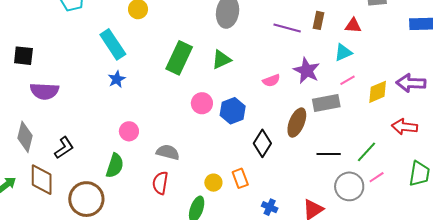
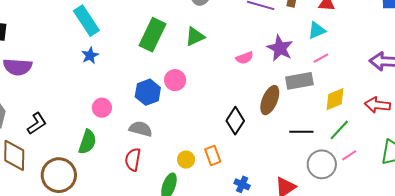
yellow diamond: (378, 92) -> (335, 99), moved
blue hexagon: (233, 111) -> (148, 92), moved

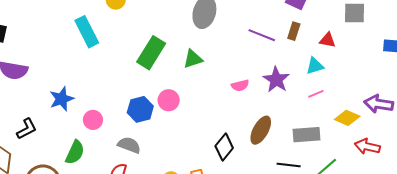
blue star: (90, 55) -> (62, 99), moved, size x1.4
gray rectangle: (299, 81) -> (307, 135), moved
yellow diamond: (335, 99) -> (347, 118), moved, turned 40

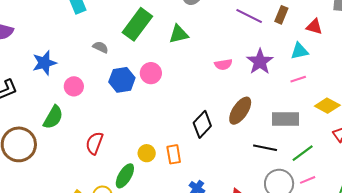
gray semicircle: (129, 145) -> (101, 47), moved, size x0.7

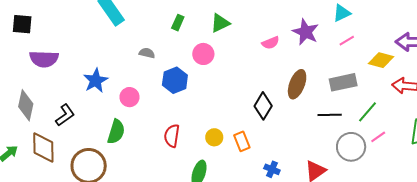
green rectangle: (137, 24) -> (178, 23), size x0.5
pink circle: (151, 73) -> (203, 54), moved
red semicircle: (94, 143) -> (172, 136), moved
yellow circle: (147, 153) -> (214, 137), moved

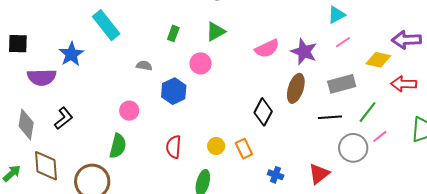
purple star: (306, 32) -> (304, 52), moved
pink semicircle: (271, 43) -> (267, 48), size x1.4
blue star: (96, 81) -> (71, 54), moved
black L-shape: (65, 115) -> (64, 118), moved

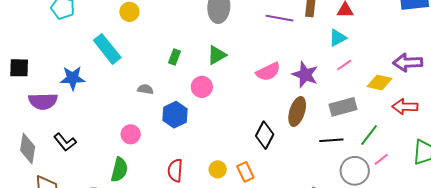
blue star: (71, 54) -> (73, 78), turned 30
black L-shape: (64, 118) -> (65, 142), turned 90

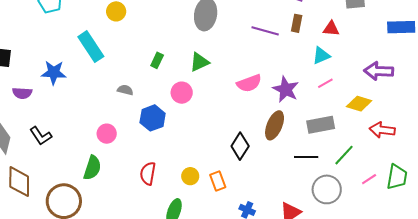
purple arrow: (408, 63) -> (379, 71), moved
purple semicircle: (43, 101) -> (22, 93), size x0.7
pink line: (381, 159) -> (369, 179), moved

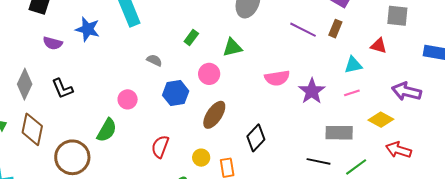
red triangle: (331, 29) -> (379, 46), moved
brown ellipse: (275, 125) -> (214, 115), moved

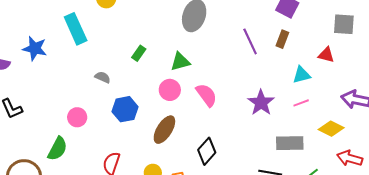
purple line: (303, 30) -> (250, 41), turned 40
pink circle: (209, 74) -> (170, 90), moved
pink semicircle: (277, 78) -> (206, 95), moved, turned -115

